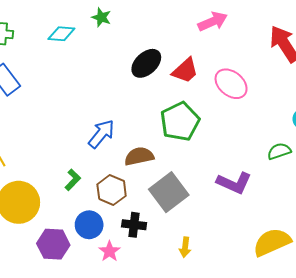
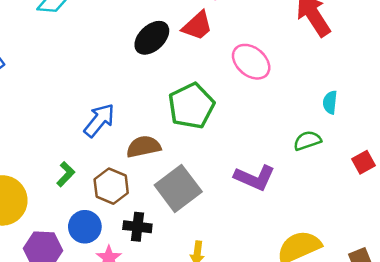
red trapezoid: (185, 70) -> (197, 26), moved

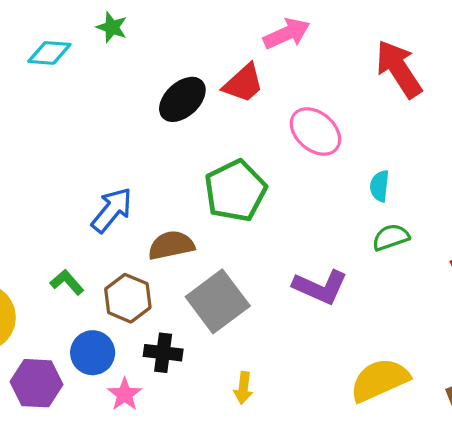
cyan semicircle: (330, 102) -> (380, 186), moved
green L-shape: (66, 174) -> (67, 282), turned -85

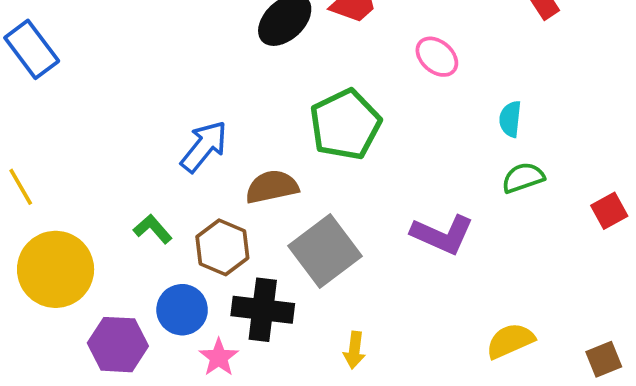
pink ellipse: (315, 131) -> (437, 57), size x0.7
black cross: (163, 353) -> (263, 310), size x1.4
yellow semicircle: (380, 380) -> (510, 341), size x0.7

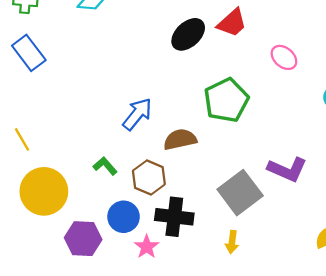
gray square: (325, 251) -> (240, 193), moved

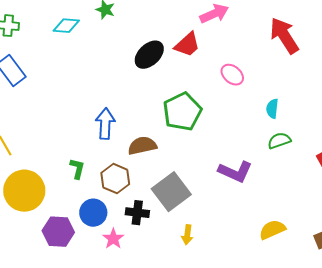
blue arrow: (137, 114) -> (105, 124), turned -36
green L-shape: (105, 166) -> (77, 169), turned 55
gray square: (240, 193) -> (171, 192), moved
black cross: (174, 217) -> (137, 213), size x0.7

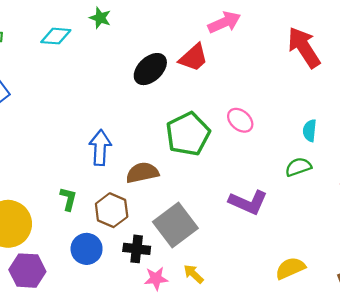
pink ellipse: (232, 75) -> (240, 120), moved
cyan semicircle: (272, 109) -> (310, 131), moved
purple hexagon: (58, 232) -> (27, 271), moved
yellow arrow: (187, 235) -> (194, 274), turned 126
pink star: (113, 239) -> (156, 278), moved, turned 30

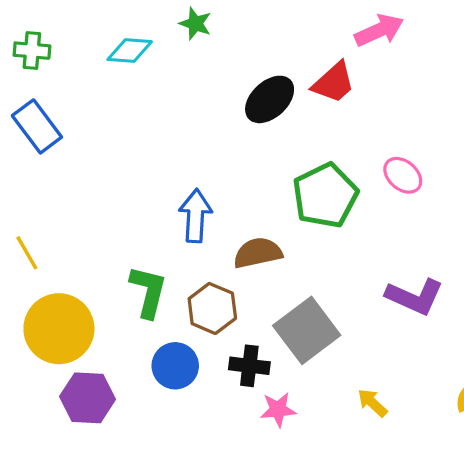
green L-shape: (68, 199) -> (148, 292), size x1.5
yellow arrow: (194, 274) -> (372, 403), moved

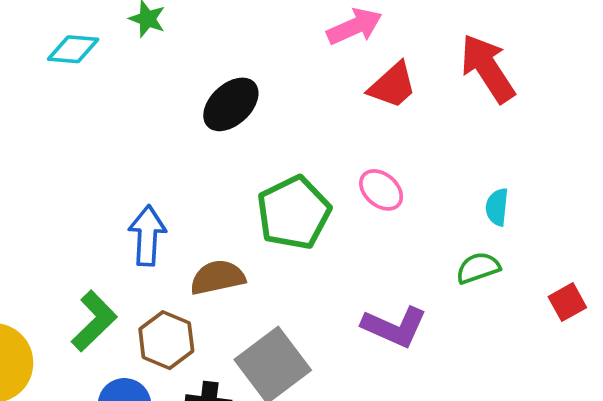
red trapezoid: (334, 83) -> (392, 85), moved
green L-shape: (148, 292) -> (94, 321), turned 32

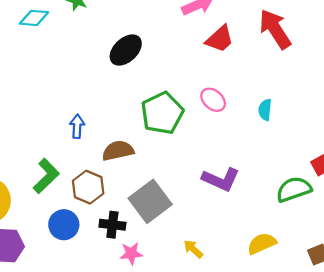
cyan semicircle: (497, 207) -> (265, 110), moved
blue arrow: (147, 236) -> (77, 126), size x0.7
green semicircle: (478, 268) -> (294, 189), moved, size x1.4

